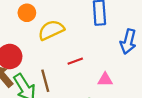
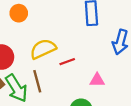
yellow semicircle: (51, 30) -> (43, 49), moved

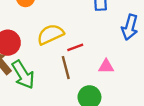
brown line: (37, 81) -> (66, 68), moved

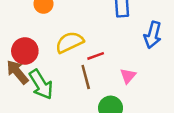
pink triangle: (106, 66) -> (128, 76), turned -49

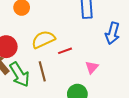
brown line: (86, 77) -> (42, 71), moved

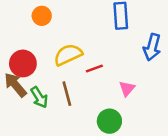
green arrow: (20, 75) -> (39, 97), size x0.7

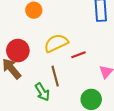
green arrow: (39, 97) -> (42, 92), moved

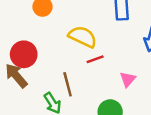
yellow semicircle: (56, 43) -> (83, 37), moved, turned 50

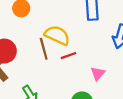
brown line: (68, 84) -> (44, 49), moved

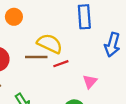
brown line: (44, 49) -> (36, 57), turned -75

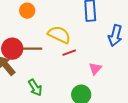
brown line: (36, 57) -> (32, 49), moved

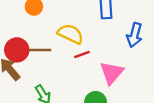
pink triangle: (95, 69) -> (112, 73), size x1.6

